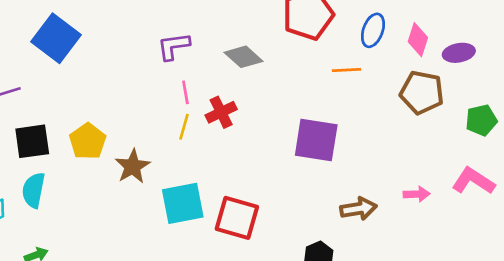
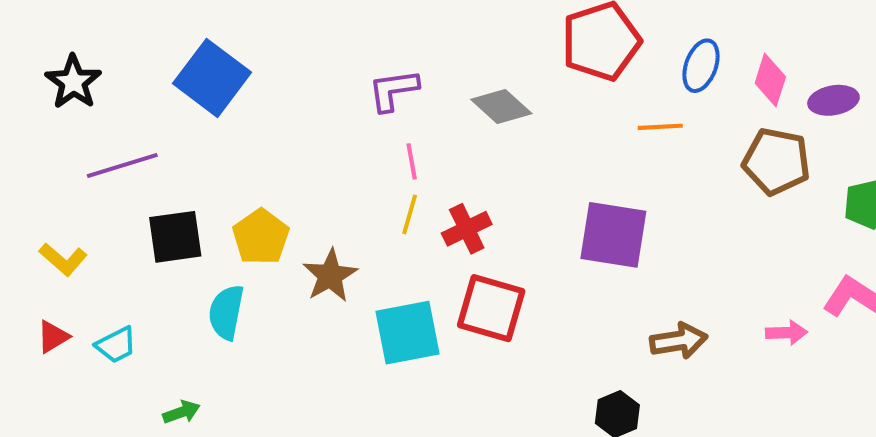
red cross: (221, 112) -> (467, 229), moved
cyan semicircle: (34, 190) -> (226, 312), moved
pink arrow: (417, 194) -> (787, 333), moved
red square: (237, 218) -> (491, 308), moved

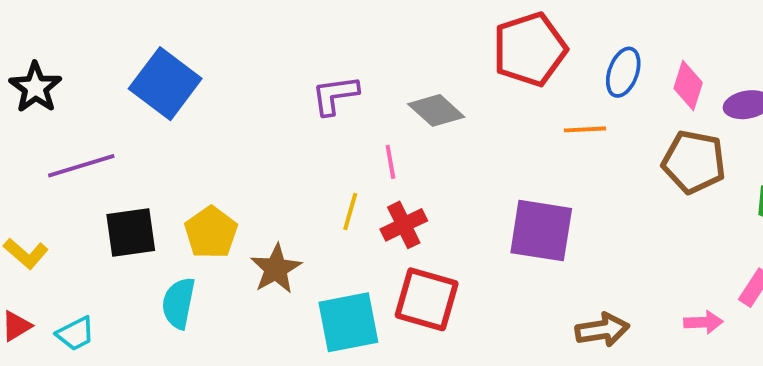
pink line: (412, 161) -> (390, 162), moved

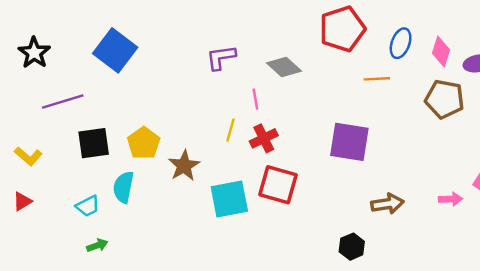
cyan trapezoid: (75, 334) -> (88, 206), moved

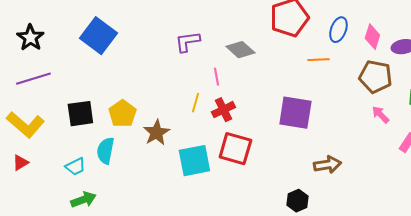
purple line: (63, 101) -> (33, 79), moved
yellow L-shape: (28, 156) -> (25, 125), size x1.6
pink arrow: (451, 199) -> (380, 115), moved, turned -132
green arrow: (97, 245) -> (83, 200), size x1.4

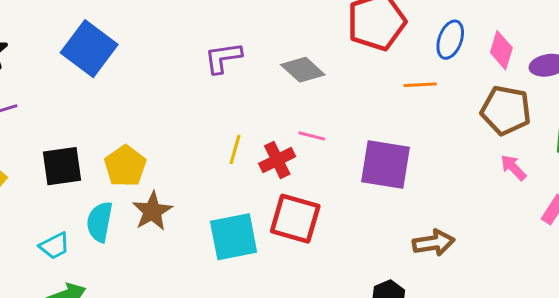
pink line: (216, 77) -> (312, 136), moved, turned -66
brown star: (156, 133) -> (152, 211), moved

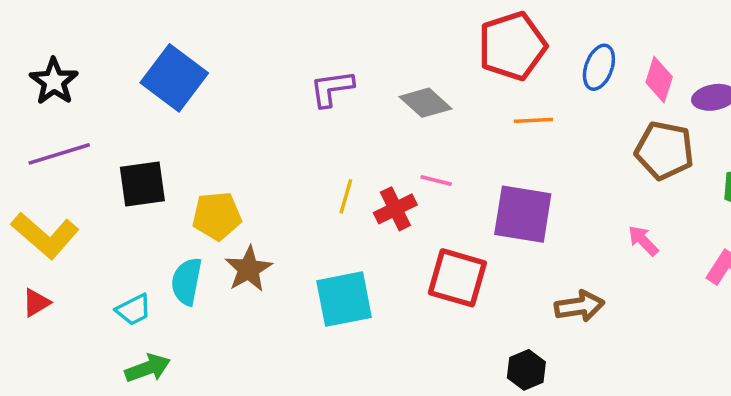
orange line: (420, 85) -> (533, 120), moved
black square: (62, 166) -> (142, 184), moved
yellow pentagon: (125, 166) -> (217, 216), turned 30
pink arrow: (513, 168) -> (643, 241), moved
red square: (295, 219) -> (457, 278), moved

